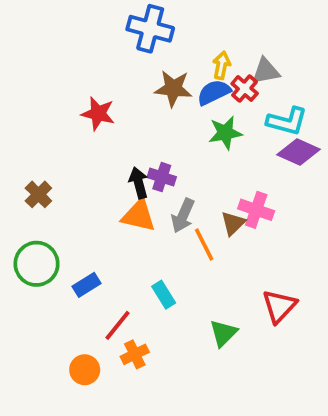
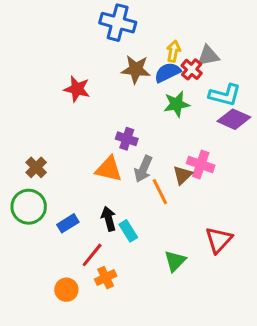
black arrow: (139, 183) -> (109, 219), moved
brown cross: (38, 194) -> (36, 167), moved

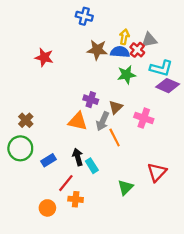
blue cross: (118, 23) -> (84, 16), size x0.7
blue semicircle: (167, 72) -> (120, 52), turned 30
red star: (77, 89) -> (44, 57), moved
brown triangle: (183, 175) -> (116, 107), moved
orange cross: (106, 278) -> (76, 199), turned 32

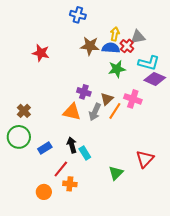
pink cross: (144, 118) -> (133, 99), moved
orange line: (115, 138) -> (115, 111), moved, turned 60

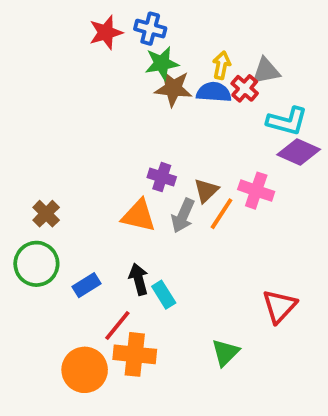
red star: (41, 53) -> (106, 32), moved, turned -30
green star: (117, 69) -> (162, 63), moved
green triangle: (116, 173) -> (225, 353), moved
orange cross: (70, 184) -> (135, 354), size x1.5
orange circle: (44, 192) -> (85, 370), size x1.5

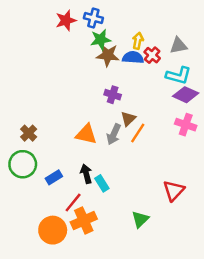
gray triangle: (266, 71) -> (179, 46), moved
purple cross: (162, 177) -> (113, 95), moved
pink cross: (256, 191) -> (186, 125), moved
orange cross: (135, 354) -> (84, 221), turned -30

